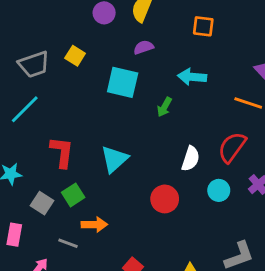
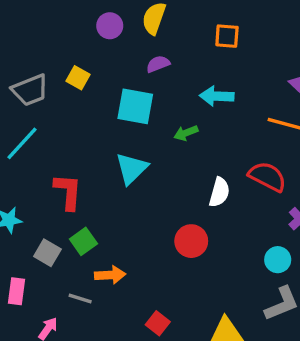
green arrow: (164, 107) -> (186, 133), turned 42
red semicircle: (232, 147) -> (267, 177), turned 84
cyan triangle: (114, 159) -> (132, 168), moved
cyan circle: (219, 190) -> (278, 260), moved

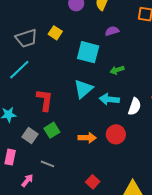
purple semicircle: (158, 64) -> (112, 31), moved
cyan arrow: (217, 96) -> (109, 99), moved
orange arrow: (110, 275) -> (87, 138), moved

